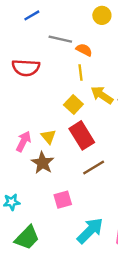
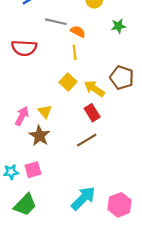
yellow arrow: (102, 95) -> (94, 89), moved
red rectangle: (82, 135) -> (92, 113), moved, size x0.7
pink square: (63, 200) -> (33, 170), moved

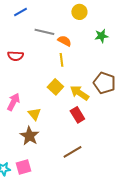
red semicircle: (24, 48) -> (15, 56), size x0.7
pink arrow: (22, 116) -> (13, 102), moved
brown line: (87, 140) -> (72, 152), moved

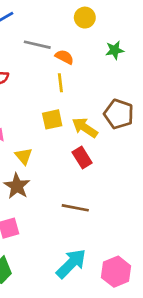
yellow square: (55, 87) -> (52, 119), turned 35
brown line: (72, 152) -> (75, 208), turned 42

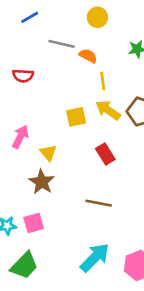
yellow circle: (85, 18) -> (97, 17), moved
yellow line: (60, 83) -> (103, 81), moved
yellow arrow: (85, 128) -> (108, 110), moved

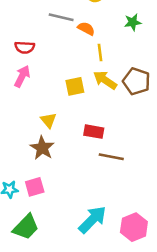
pink arrow: (20, 137) -> (22, 76), moved
red rectangle: (105, 154) -> (94, 132), moved, turned -48
brown line: (99, 203) -> (111, 157), moved

